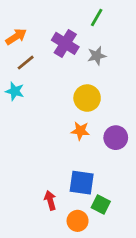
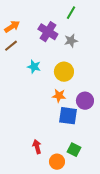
brown line: (26, 63) -> (11, 46), moved
cyan star: (15, 91) -> (34, 67), moved
blue square: (82, 183) -> (68, 116), moved

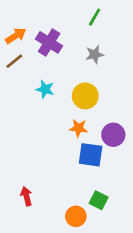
purple cross: (48, 32) -> (49, 42), moved
red arrow: (37, 147) -> (26, 196), moved

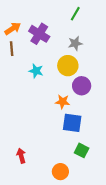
brown line: (14, 61) -> (12, 49), turned -56
yellow circle: (85, 96) -> (68, 66), moved
purple circle: (113, 135) -> (82, 86), moved
green square: (99, 200) -> (82, 150), moved

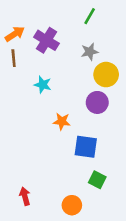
yellow circle: (68, 66) -> (106, 75), moved
orange star: (63, 102) -> (62, 121), moved
red arrow: (21, 156) -> (25, 196), moved

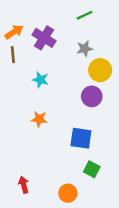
green line: (90, 16) -> (85, 15), turned 35
orange star: (62, 121) -> (39, 119), moved

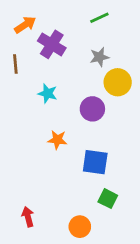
orange arrow: (14, 32) -> (25, 25), moved
purple circle: (92, 96) -> (92, 109), moved
orange star: (39, 119) -> (57, 140), moved

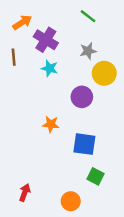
green line: (99, 18) -> (88, 16), turned 63
cyan star: (48, 93) -> (50, 68), moved
red arrow: (28, 217) -> (25, 193), turned 35

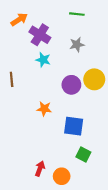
green line: (88, 16) -> (77, 14), turned -32
brown line: (14, 57) -> (12, 79), moved
yellow circle: (104, 73) -> (94, 79), moved
red arrow: (25, 193) -> (40, 169), moved

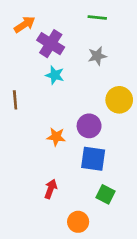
purple circle: (71, 85) -> (89, 126), moved
red arrow: (40, 169) -> (51, 189), moved

